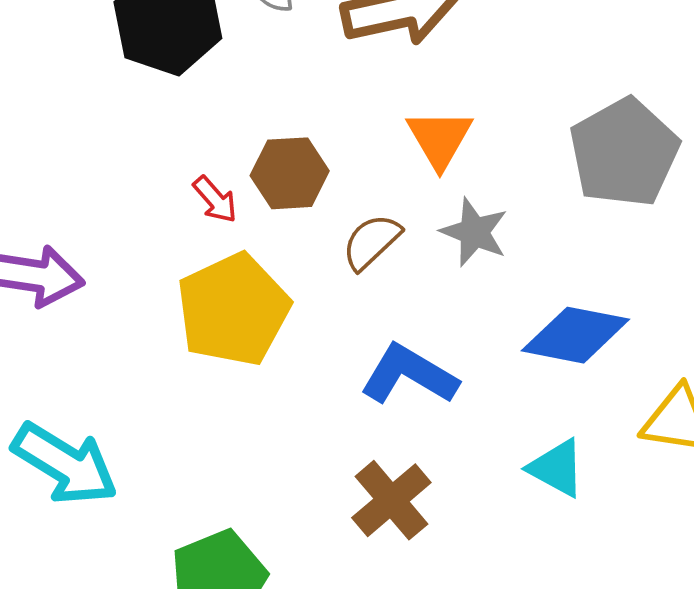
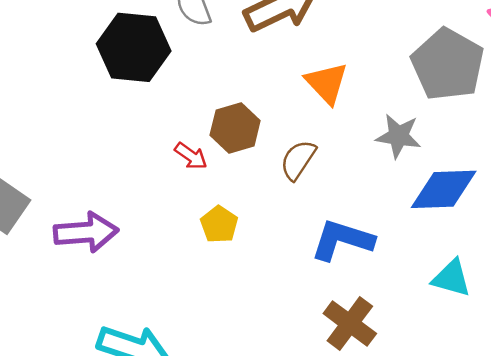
gray star: (474, 232) -> (398, 136), moved
yellow pentagon: (233, 310) -> (219, 224), size x0.5

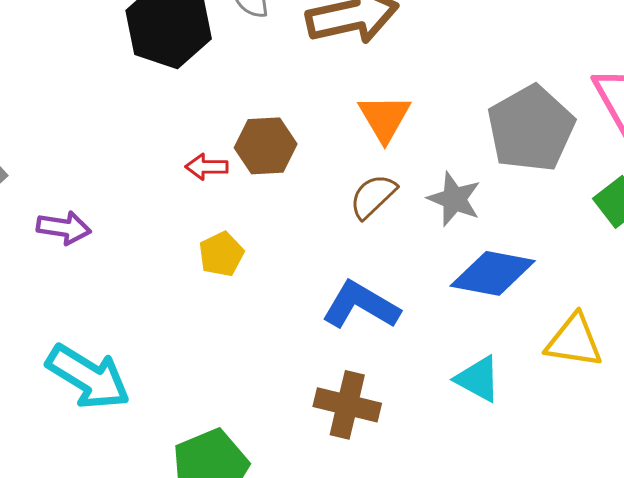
red arrow: (191, 156) -> (207, 167), turned 132
brown semicircle: (298, 160) -> (373, 196), moved
purple arrow: (86, 232) -> (64, 228), size x0.7
brown cross: (350, 324) -> (347, 405), turned -36

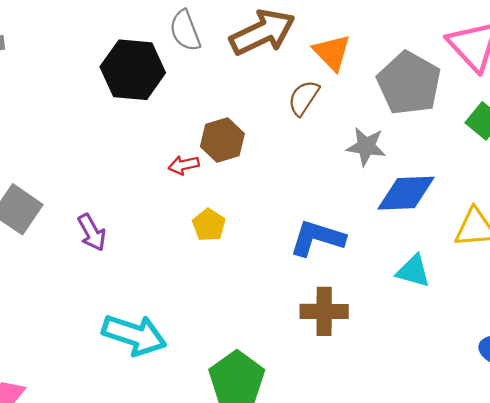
orange triangle: (384, 118) -> (332, 52), moved
brown semicircle: (373, 196) -> (304, 98), moved
purple arrow: (64, 228) -> (92, 232), turned 66

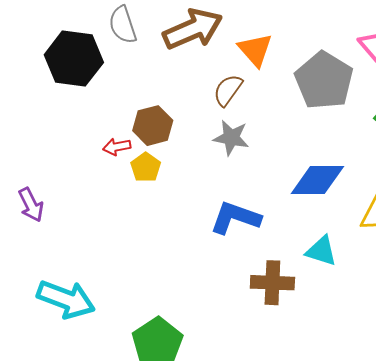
gray star: (366, 146) -> (231, 138), moved
yellow pentagon: (209, 225) -> (146, 167), moved
brown cross: (324, 311) -> (272, 283), moved

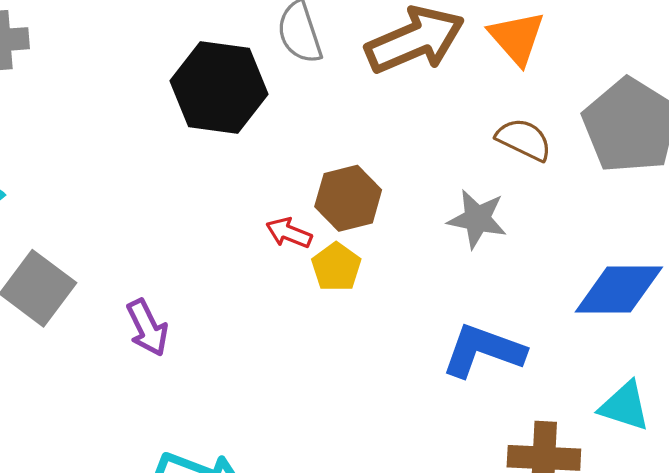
orange triangle: (255, 50) -> (517, 38), moved
brown semicircle: (228, 90) -> (524, 140), moved, turned 80
red arrow: (117, 147) -> (289, 233), turned 32

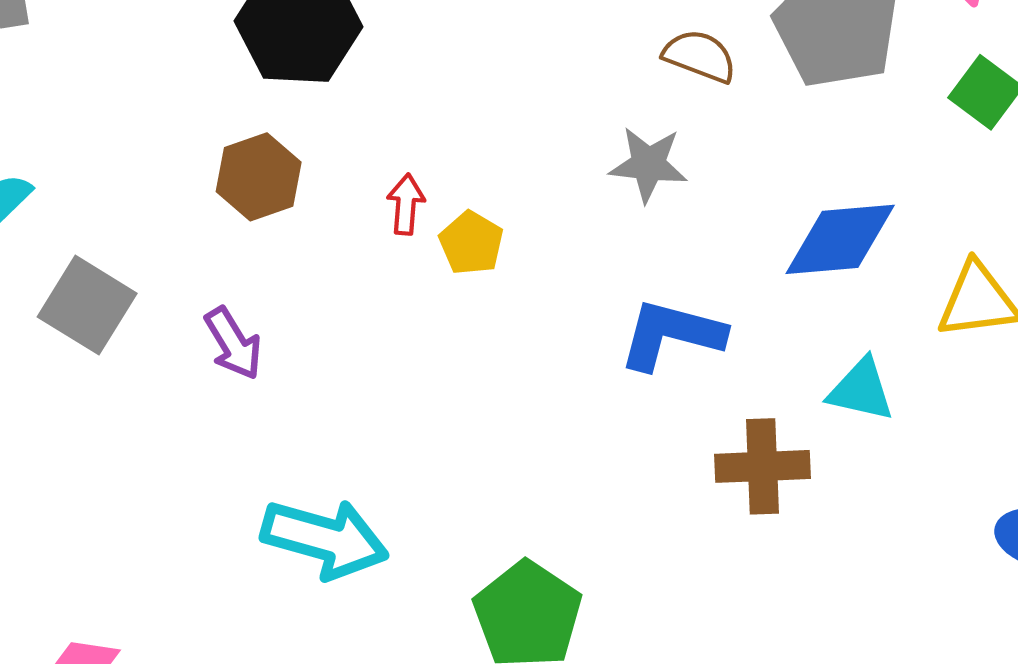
brown hexagon: (348, 198) -> (259, 177), moved
red arrow: (289, 233) -> (406, 204), turned 78

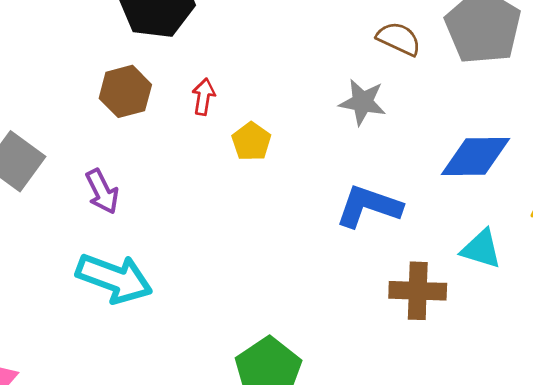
red arrow: (406, 204) -> (204, 97), moved
cyan arrow: (325, 539) -> (114, 278), moved

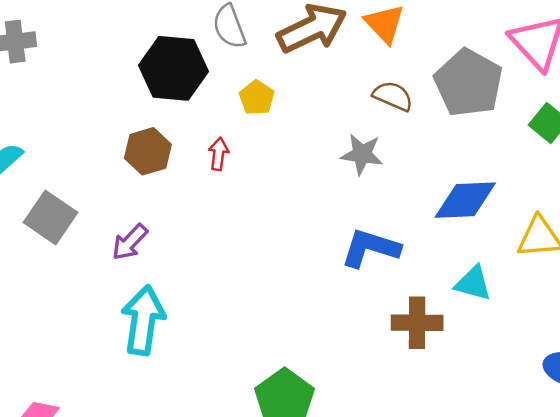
yellow pentagon: (251, 141) -> (257, 98), moved
purple arrow: (102, 191) -> (130, 242), turned 72
cyan arrow: (114, 278) -> (143, 320), turned -100

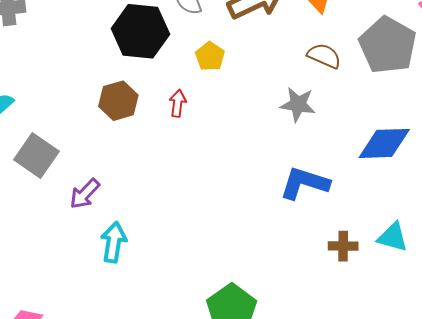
purple arrow: (130, 242) -> (85, 194), moved
cyan triangle: (473, 283) -> (393, 237), moved
cyan arrow: (143, 320) -> (114, 242), size x0.7
brown cross: (417, 323) -> (343, 246), size x0.7

